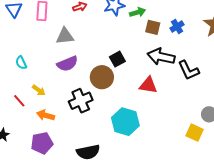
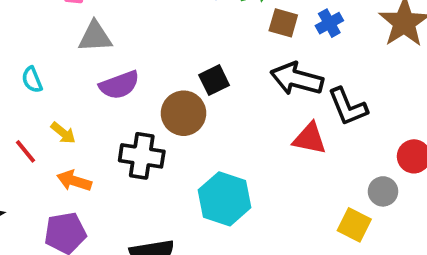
gray triangle: (65, 36) -> (95, 37), moved
red triangle: (148, 85) -> (310, 139), moved
black cross: (81, 101) -> (142, 156), turned 30

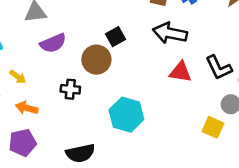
black L-shape: (348, 107) -> (219, 68), moved
black cross: (142, 156) -> (70, 89), size x0.7

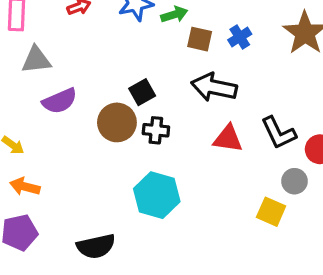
black cross: (70, 89) -> (156, 130), moved

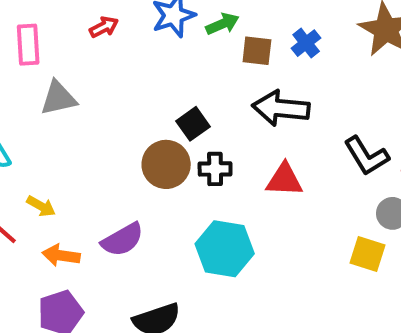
purple semicircle: (60, 101) -> (122, 240), moved
red triangle: (228, 139) -> (284, 180), moved

